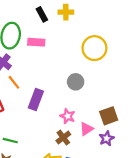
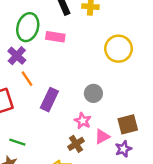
gray circle: (76, 82) -> (93, 93), moved

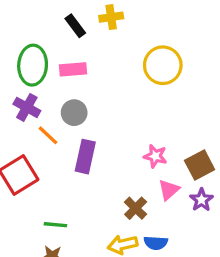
gray circle: (93, 93) -> (74, 113), moved
pink star: (83, 121) -> (155, 156), moved

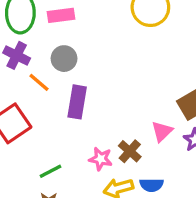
pink star: (155, 156) -> (101, 159), moved
green line: (55, 225) -> (50, 171), turned -30

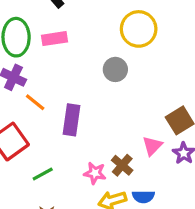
gray circle: (64, 59) -> (115, 69), moved
green line: (50, 171) -> (43, 174), moved

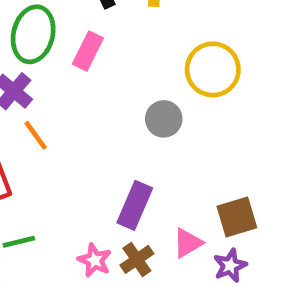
pink rectangle: (54, 39) -> (88, 51), turned -70
purple rectangle: (72, 120) -> (135, 205), moved

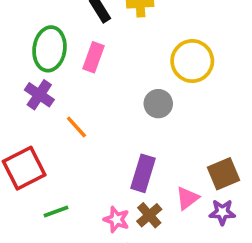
orange line: (36, 135) -> (76, 127), moved
purple star: (230, 266) -> (222, 212), turned 30

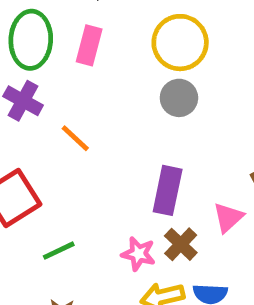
yellow circle: (192, 61) -> (180, 43), moved

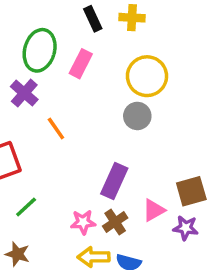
green line: (59, 251) -> (26, 207), turned -30
pink star: (138, 254) -> (83, 222), turned -30

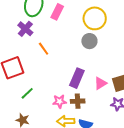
pink triangle: (154, 210) -> (100, 83), moved
brown cross: (115, 222) -> (78, 101), turned 32

